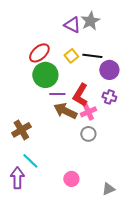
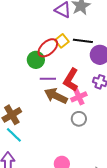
red ellipse: (39, 53) -> (48, 48), moved
green circle: (45, 75) -> (36, 60), size x0.7
cyan line: (30, 161) -> (14, 135), moved

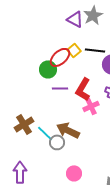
brown arrow: (56, 96) -> (68, 130), moved
gray circle: (79, 119) -> (57, 142), moved
cyan line: (14, 135) -> (45, 133), moved

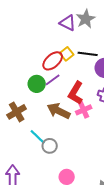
green circle: (48, 69) -> (37, 84), moved
purple line: (60, 88) -> (53, 80), moved, turned -35
brown cross: (24, 124) -> (17, 112), moved
brown arrow: (68, 130) -> (59, 111), moved

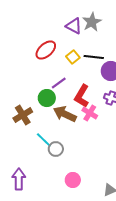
red ellipse: (53, 61) -> (46, 50), moved
green circle: (37, 84) -> (47, 98), moved
pink cross: (84, 110) -> (90, 113), turned -35

